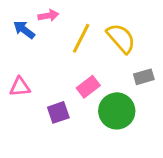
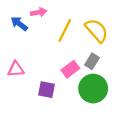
gray rectangle: (144, 77) -> (92, 61), moved, turned -42
purple square: (58, 112) -> (47, 90), turned 30

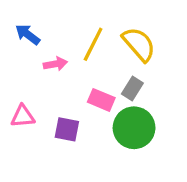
pink arrow: (39, 12) -> (55, 64), moved
pink triangle: (16, 69) -> (23, 116), moved
pink rectangle: (70, 69) -> (101, 100), turned 60

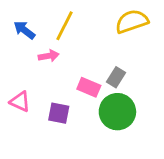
yellow line: (93, 44) -> (64, 26), moved
yellow semicircle: (139, 44) -> (132, 21), moved, turned -68
pink triangle: (23, 116) -> (20, 102), turned 30

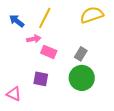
pink rectangle: (89, 87) -> (49, 52), moved
pink triangle: (20, 102) -> (14, 94), moved

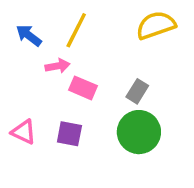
pink triangle: (14, 94) -> (24, 132), moved

